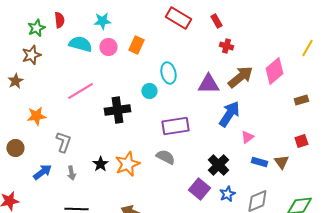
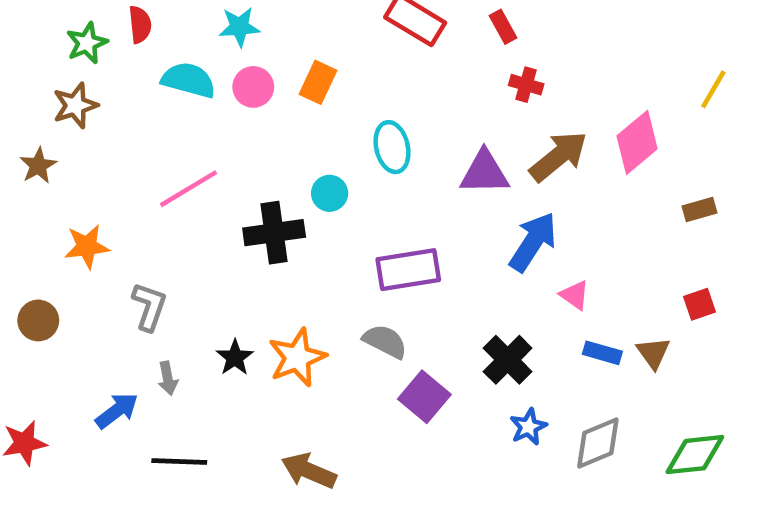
cyan circle: (149, 91) -> (330, 193), moved
pink triangle: (247, 137) -> (575, 295), turned -48
blue arrow: (42, 172) -> (117, 411), moved
purple square: (199, 189) -> (424, 397), moved

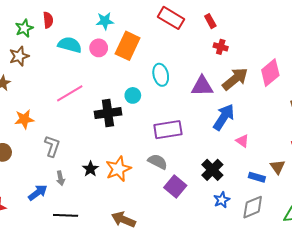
cyan star: (239, 27) -> (105, 21), moved
orange rectangle: (318, 82) -> (128, 46), size x1.5
blue rectangle: (602, 353) -> (257, 177), moved

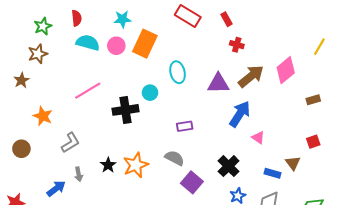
red semicircle: (48, 20) -> (77, 18), moved
orange star: (24, 119) -> (43, 116), turned 30
purple rectangle: (168, 130) -> (185, 126), size x0.6
gray L-shape: (52, 146) -> (70, 143), turned 40

